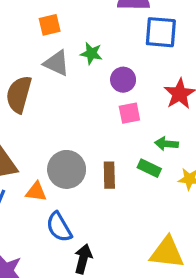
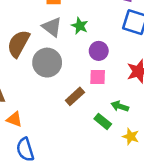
gray circle: (67, 169) -> (47, 63), moved
brown rectangle: (109, 175) -> (75, 96), moved, turned 36

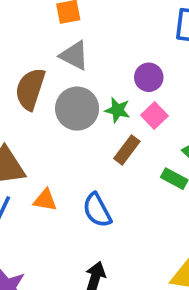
green star: (80, 26) -> (117, 110), moved
pink square: (98, 77) -> (154, 115), turned -35
blue semicircle: (25, 150) -> (97, 210), moved

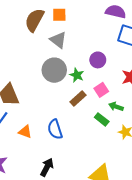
brown semicircle: (30, 89) -> (34, 20), moved
pink square: (154, 115) -> (101, 90), moved
orange triangle: (45, 200) -> (25, 132), moved

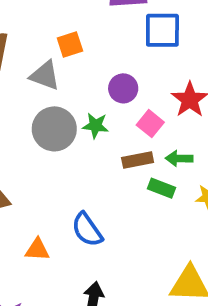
orange square: (59, 15) -> (70, 45), moved
pink square: (101, 90) -> (150, 124), moved
brown rectangle: (78, 98) -> (138, 160), moved, turned 49

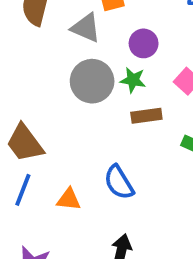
purple circle: (123, 88) -> (144, 43), moved
brown rectangle: (138, 160) -> (146, 116), moved

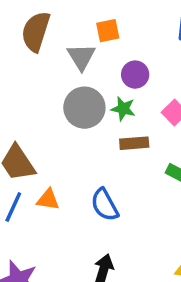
gray triangle: (86, 28) -> (81, 57), turned 32
orange triangle: (69, 199) -> (48, 200), moved

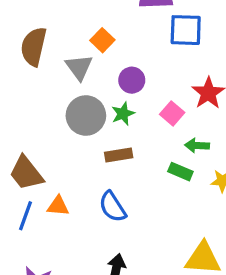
orange square: (108, 31) -> (102, 40), turned -30
green star: (123, 109) -> (123, 114), turned -30
brown rectangle: (134, 143) -> (119, 155), moved

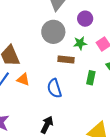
green star: (123, 114) -> (80, 43), moved
green rectangle: (180, 172) -> (91, 78), moved, turned 64

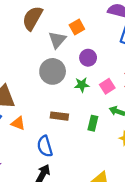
brown rectangle: (66, 60) -> (59, 116), moved
blue semicircle: (54, 88) -> (45, 146), moved

